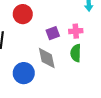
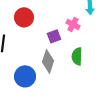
pink cross: (76, 31) -> (73, 24), moved, turned 32
gray diamond: (47, 58) -> (48, 61), turned 30

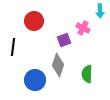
green semicircle: (77, 56) -> (87, 74), moved

